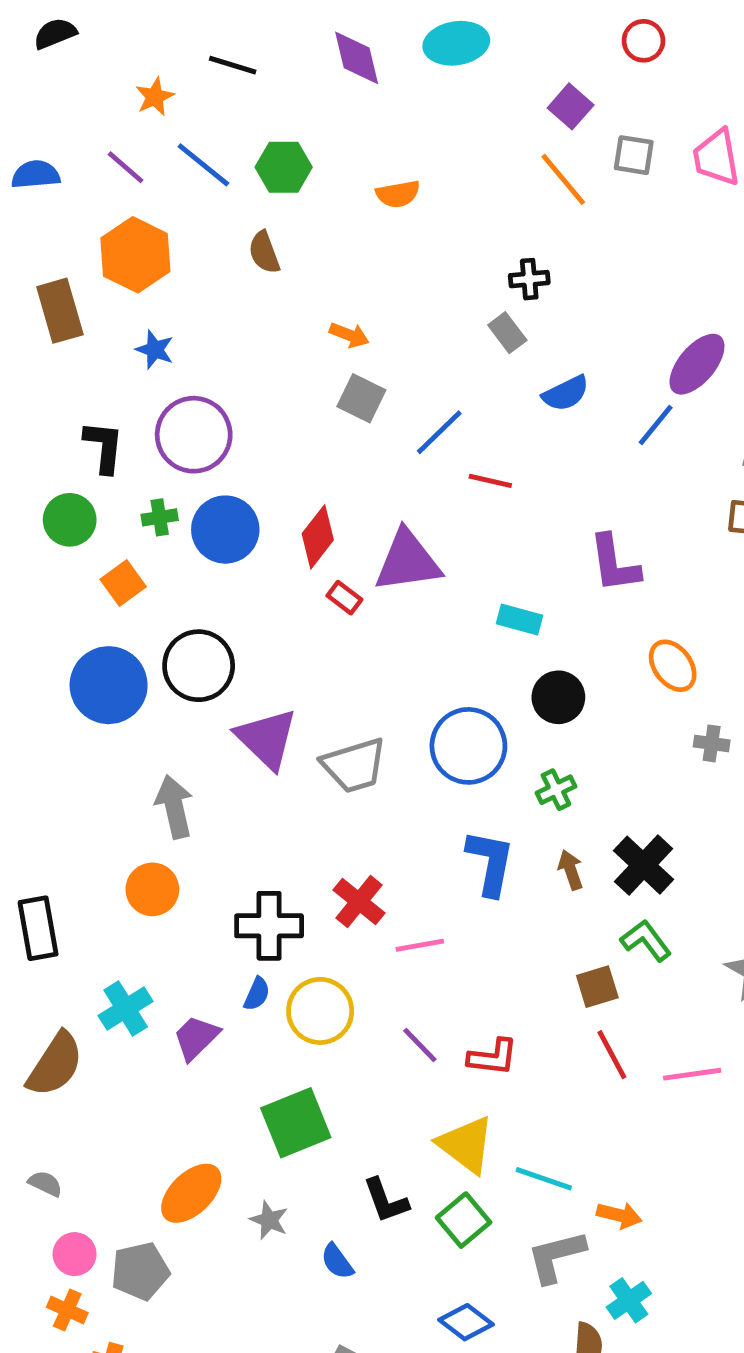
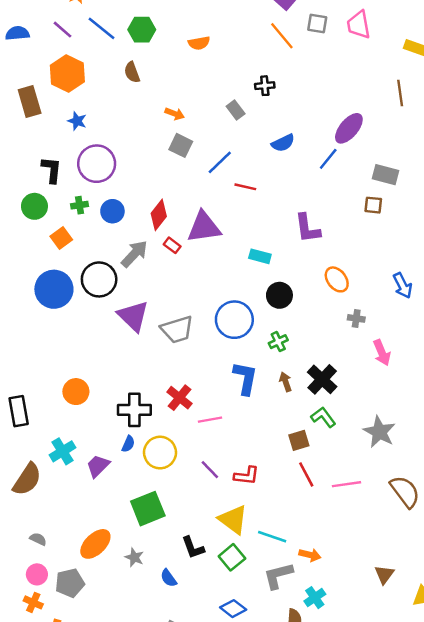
gray rectangle: (507, 333) -> (236, 110), moved
blue circle: (225, 530) -> (112, 211), size x0.7
gray arrow: (174, 807) -> (134, 254), moved, turned 56
gray semicircle: (45, 1184) -> (38, 539), moved

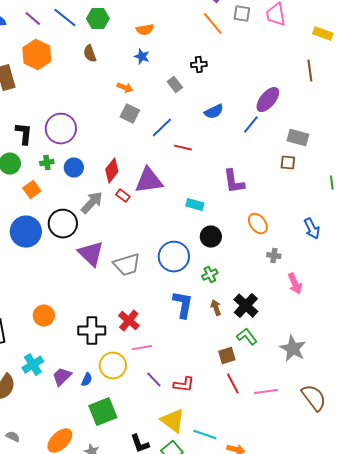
blue star: (77, 121) -> (142, 57), moved
pink line: (210, 420) -> (142, 348), moved
blue semicircle: (128, 444) -> (87, 380), moved

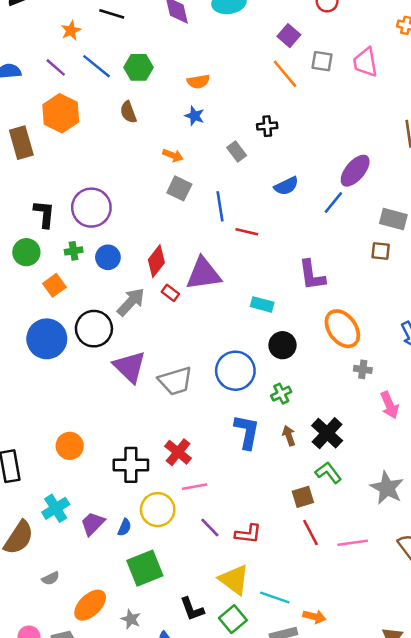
blue line: (162, 128) -> (220, 206), turned -55
orange ellipse: (258, 224) -> (342, 329), size x1.4
gray semicircle: (13, 437) -> (51, 578), moved, turned 128

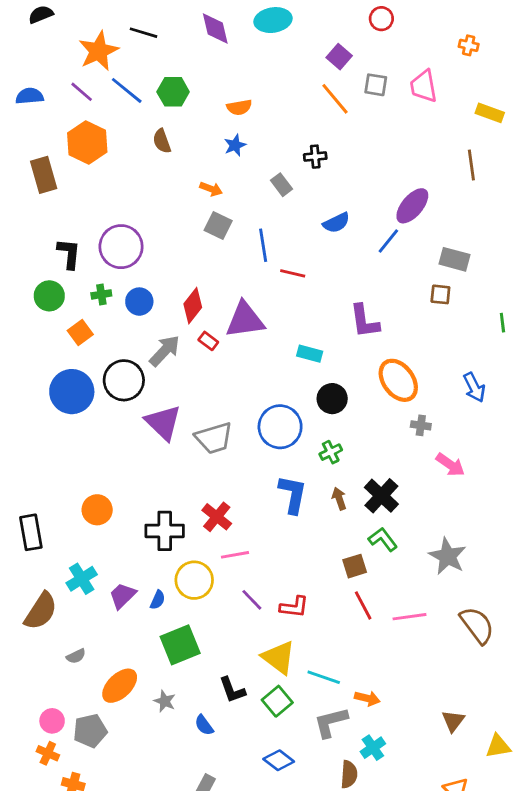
orange star: (71, 31) -> (99, 51), size x1.8
blue star: (195, 116) -> (235, 145), turned 30
pink arrow: (390, 405) -> (450, 465), turned -32

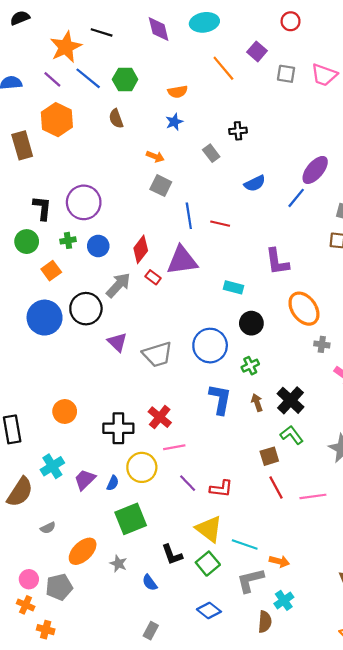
pink trapezoid: (424, 86) -> (324, 75), turned -60
orange line: (335, 99) -> (223, 68), moved
blue line: (263, 245) -> (189, 216), moved
purple triangle: (163, 423) -> (117, 342), size x0.7

